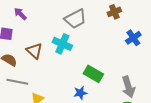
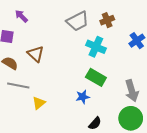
brown cross: (114, 12) -> (107, 20), moved
cyan cross: (62, 44) -> (96, 47), moved

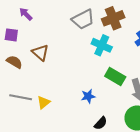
brown cross: (107, 20) -> (113, 18), size x1.5
green rectangle: (96, 77) -> (115, 76), moved
gray line: (18, 86) -> (21, 97), moved

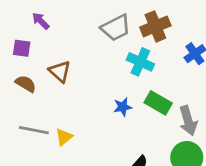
blue star: (88, 96) -> (123, 107), moved

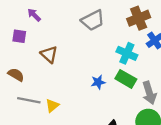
brown cross: (155, 26) -> (139, 18), moved
cyan cross: (140, 62) -> (127, 53), moved
brown semicircle: (26, 84) -> (16, 75), moved

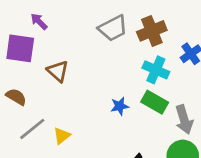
brown cross: (139, 18) -> (152, 31), moved
purple square: (19, 36) -> (20, 48), size x1.6
gray line: (29, 100) -> (32, 129), turned -50

